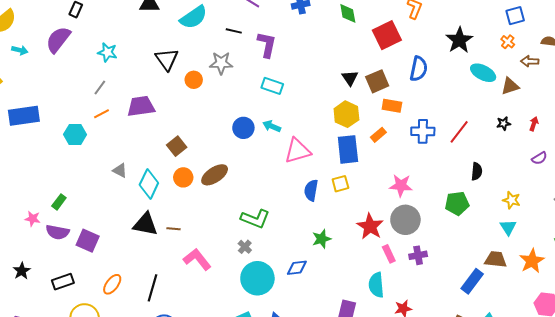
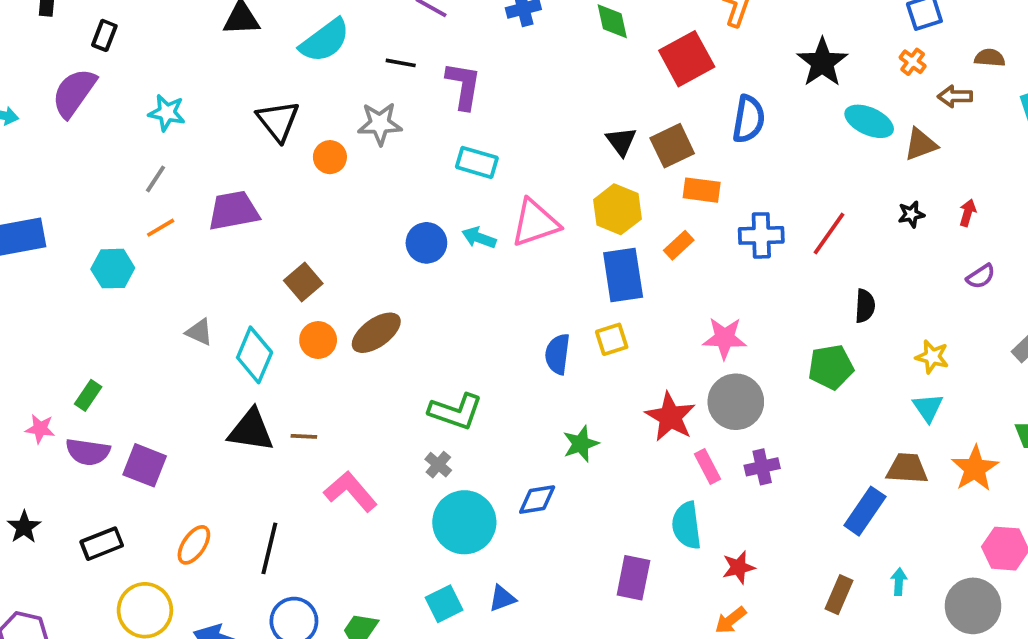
pink triangle: (298, 151) -> (535, 223), moved

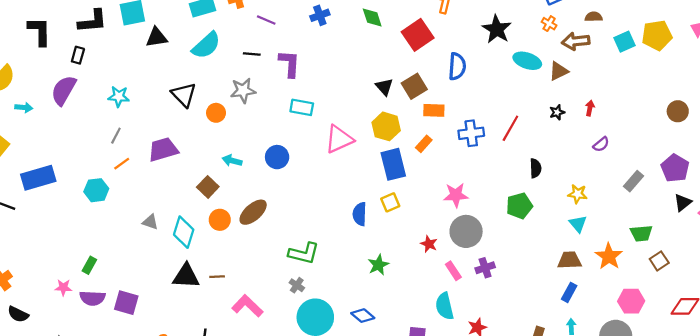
brown arrow: (955, 96) -> (576, 41), size x1.4
cyan arrow: (479, 238) -> (232, 161), moved
red star: (670, 417) -> (429, 244), size x0.6
blue diamond: (537, 500) -> (363, 316), moved, turned 55
blue rectangle: (865, 511) -> (569, 292), moved, size x0.7

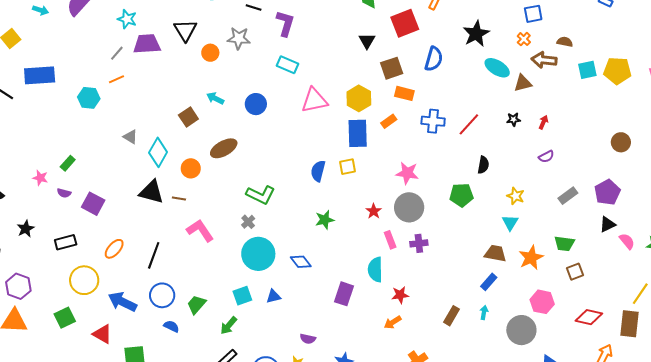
black triangle: (384, 87) -> (367, 41), moved
purple trapezoid: (163, 149) -> (147, 44), moved
orange circle: (220, 220) -> (191, 168), moved
purple semicircle: (92, 298) -> (64, 193), size x0.6

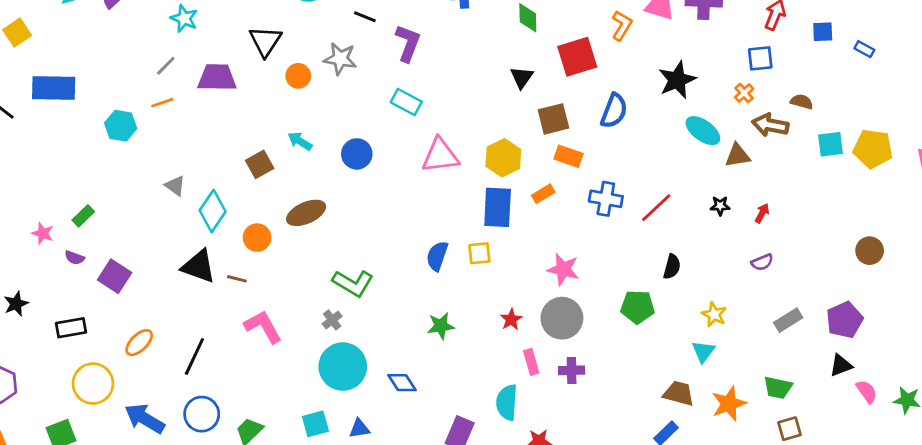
purple trapezoid: (147, 44) -> (217, 78), moved

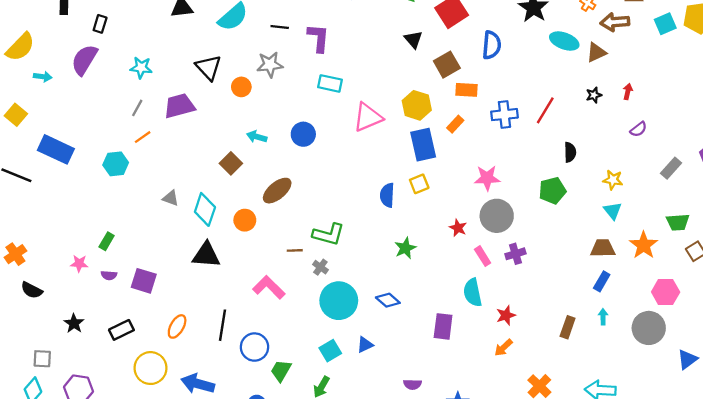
blue rectangle: (54, 88) -> (56, 149), turned 40
brown line: (237, 279) -> (295, 250), moved
blue circle: (202, 414) -> (254, 347), moved

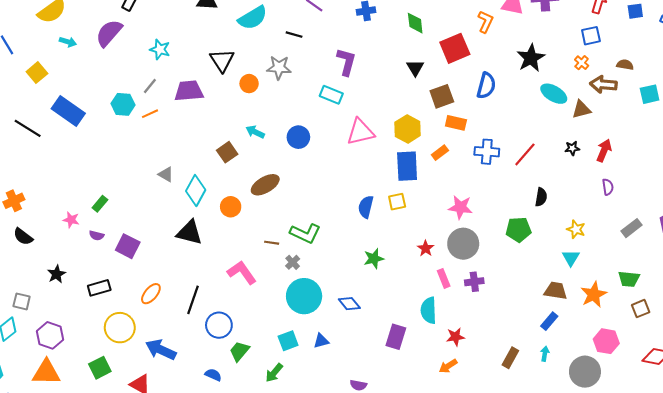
purple L-shape: (318, 38) -> (346, 62), moved
red arrow: (628, 92) -> (604, 150), size x1.5
purple semicircle: (638, 129) -> (608, 187), turned -70
cyan hexagon: (116, 164) -> (123, 104), moved

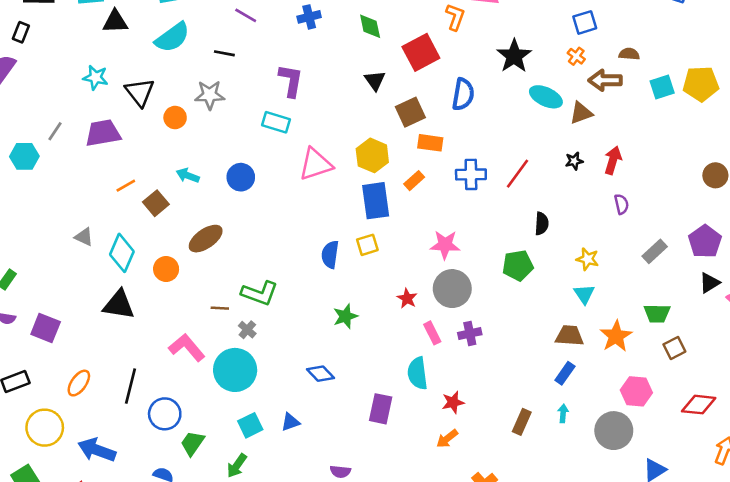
cyan star: (160, 49) -> (95, 78), moved
orange line: (150, 114) -> (126, 186), moved
cyan circle: (304, 296) -> (235, 370), moved

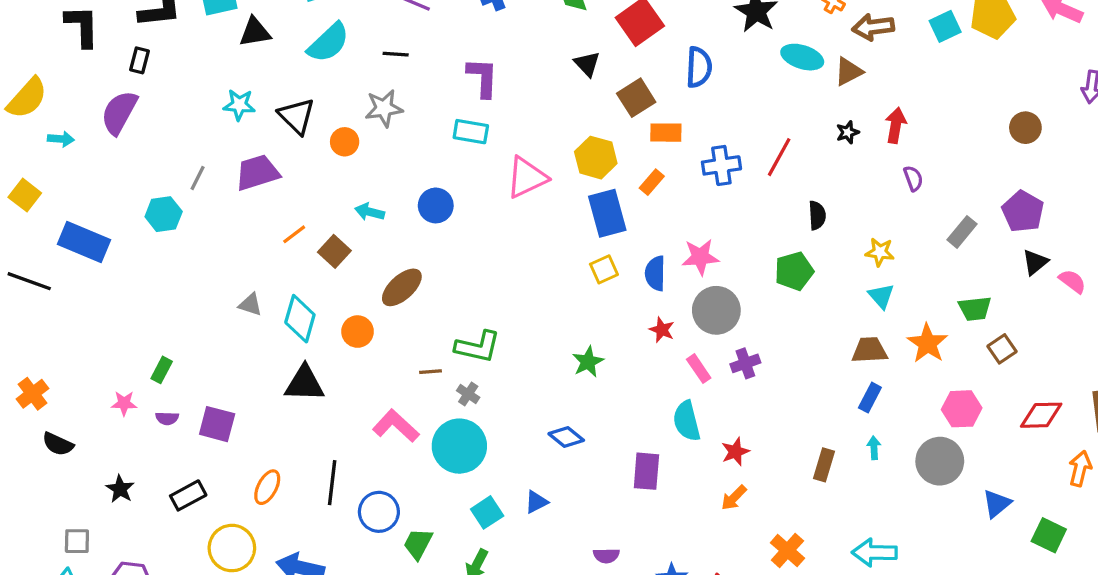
blue semicircle: (330, 254) -> (655, 273), moved

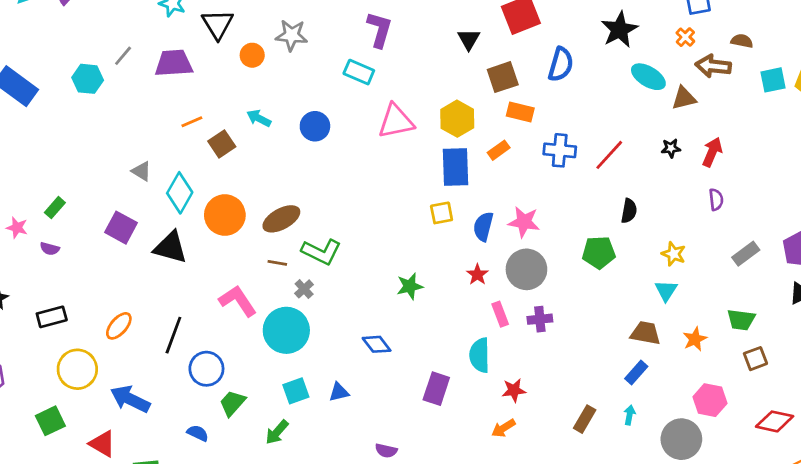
brown ellipse: (402, 287) -> (281, 219), moved
orange circle: (358, 332) -> (225, 215), size x1.5
orange star: (928, 343) -> (695, 339), size x0.7
purple square: (217, 424) -> (121, 228), moved

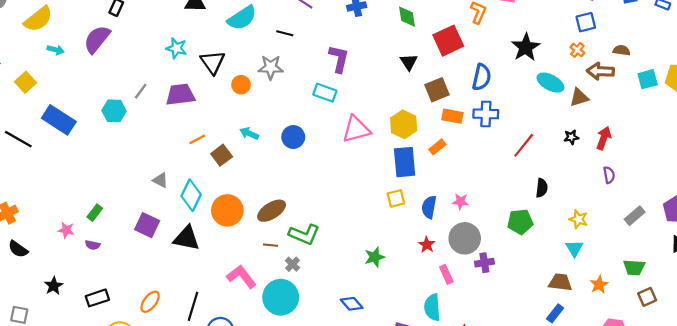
blue cross: (560, 150) -> (486, 114), moved
pink star: (524, 222) -> (460, 202), size x0.7
purple cross: (540, 319) -> (484, 263), moved

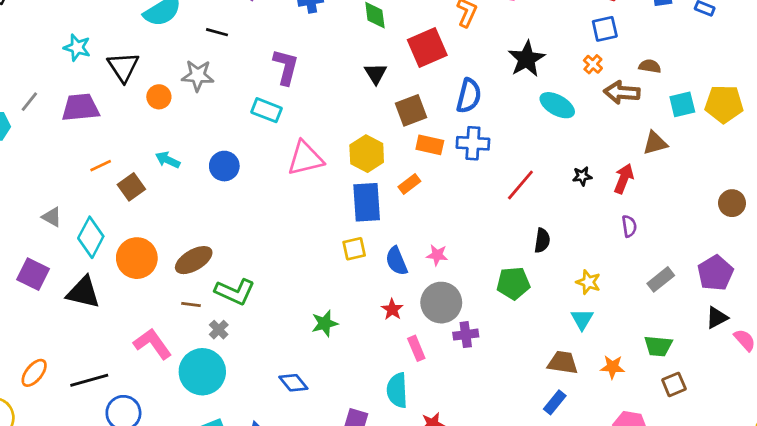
brown triangle: (579, 97) -> (655, 143), moved
blue semicircle: (429, 207) -> (396, 261), turned -35
orange star: (599, 285) -> (612, 367), turned 30
black line: (193, 306) -> (89, 380), turned 56

